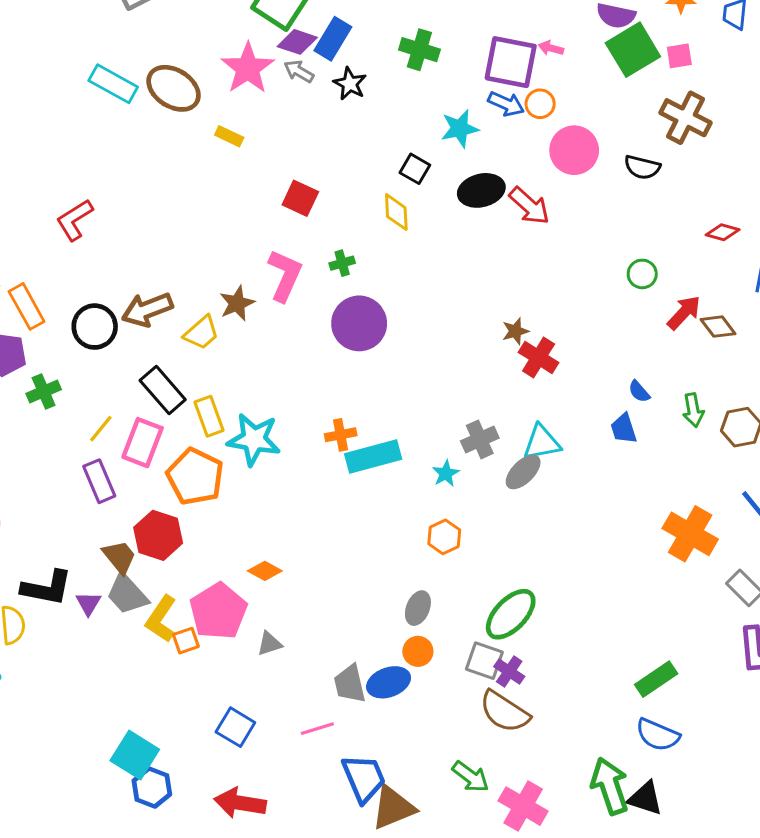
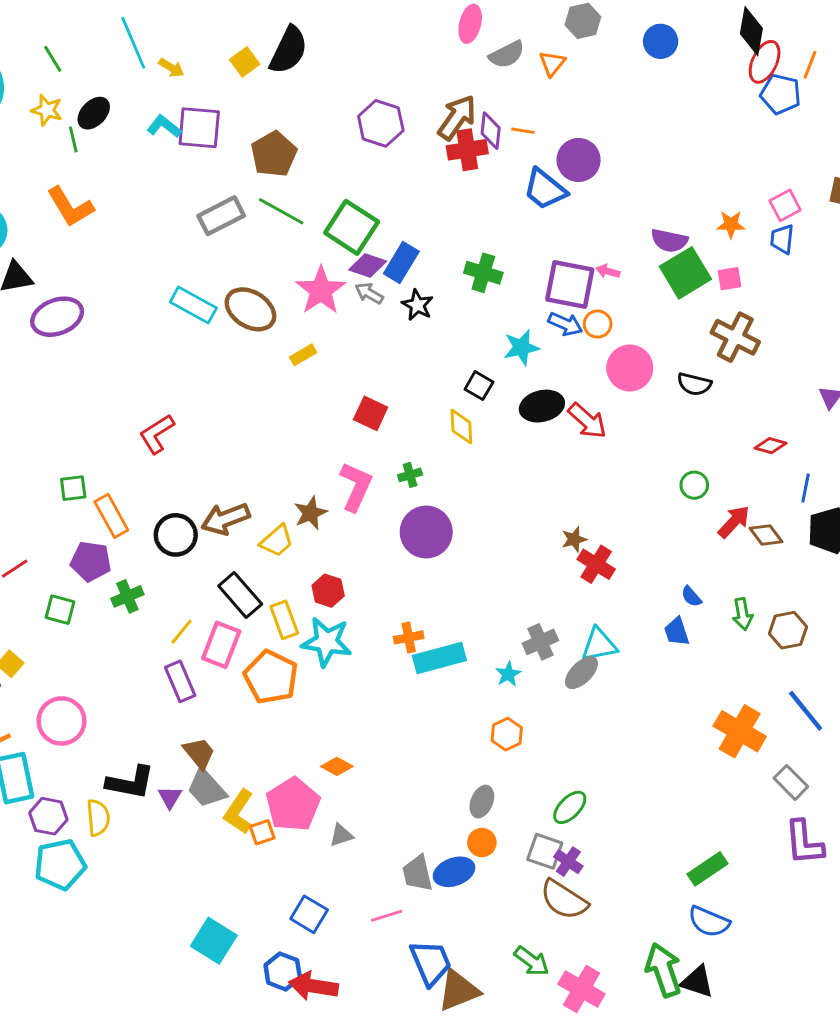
yellow rectangle: (229, 136) -> (303, 355), turned -55
red hexagon: (158, 535) -> (328, 591), moved, size x0.7
green ellipse: (511, 614) -> (570, 807), size x0.7
blue hexagon: (152, 787) -> (283, 971), moved

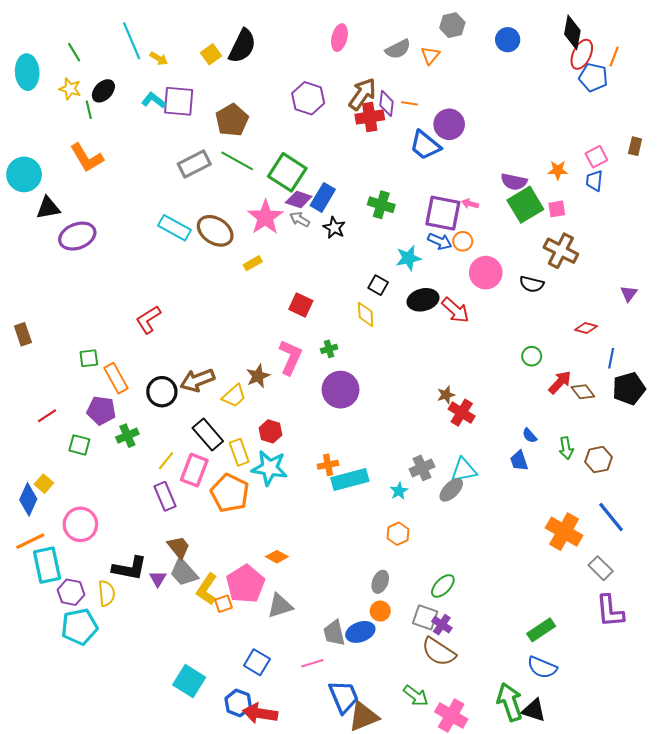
pink ellipse: (470, 24) -> (339, 38), moved
gray triangle: (341, 835) -> (280, 606), size x1.5

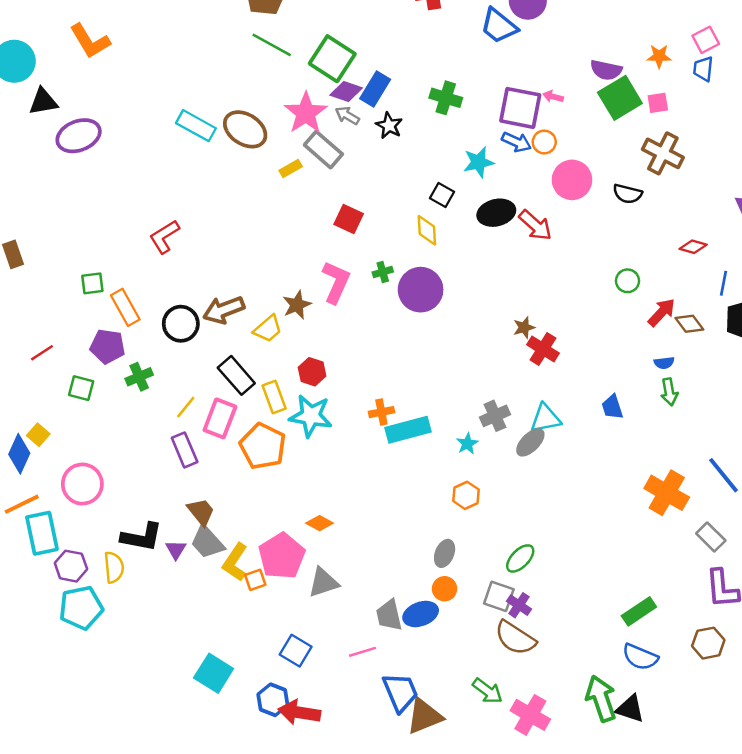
gray rectangle: (194, 164) -> (323, 150), moved, turned 68
purple circle: (341, 390) -> (421, 290), moved
blue semicircle: (530, 436) -> (664, 363), moved, turned -56
brown hexagon: (599, 460) -> (708, 643), moved

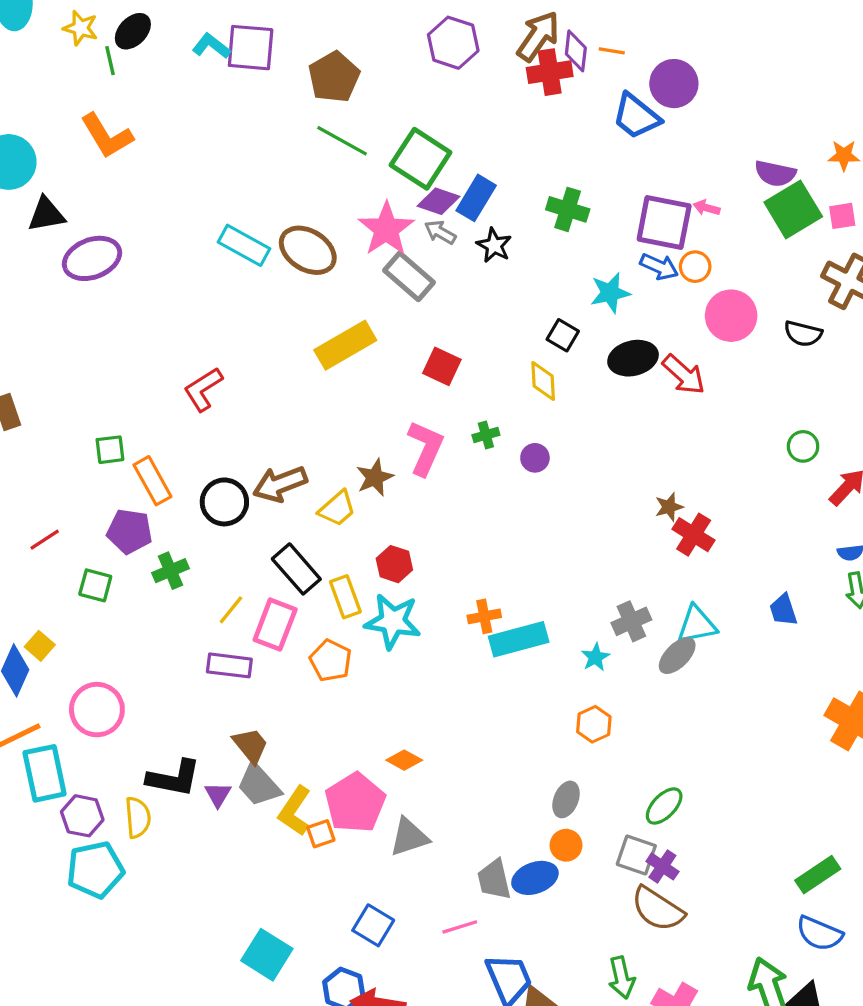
yellow rectangle: (291, 169) -> (345, 345), moved, size x2.0
purple circle: (421, 290) -> (535, 458), size x0.5
orange pentagon: (263, 446) -> (331, 661), size x0.7
purple rectangle: (185, 450) -> (229, 665), turned -60
green arrow: (487, 691) -> (622, 978), turned 40

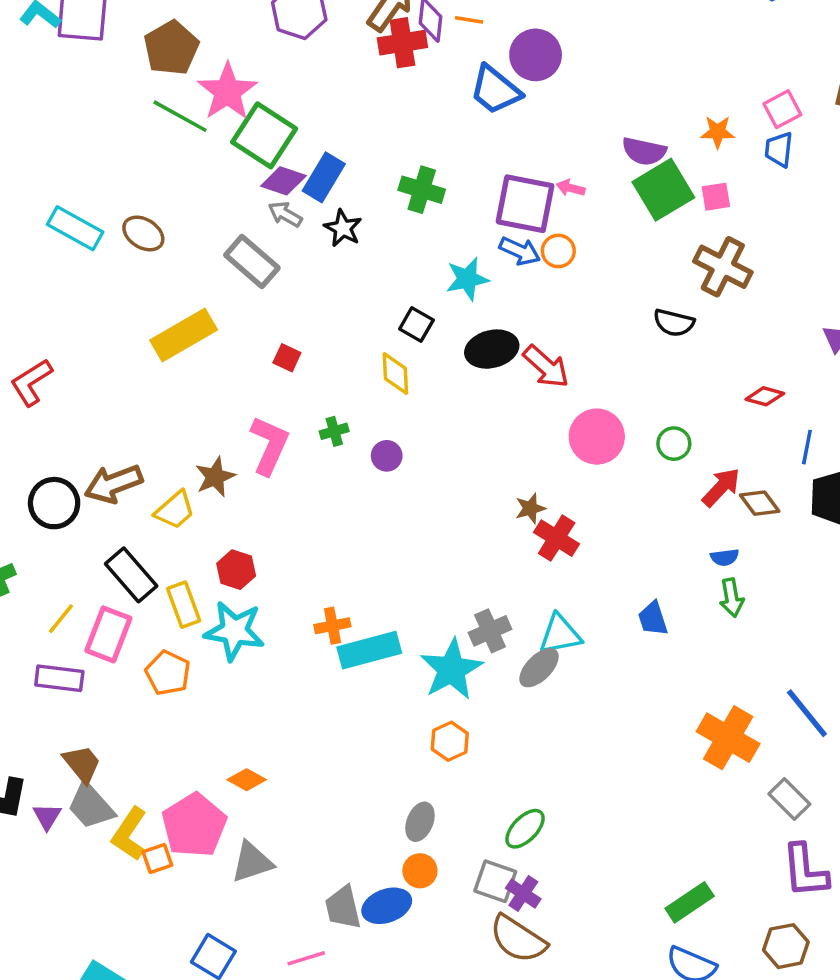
pink star: (386, 229) -> (227, 92), moved
brown ellipse: (308, 250) -> (143, 233), size x0.7
pink circle: (731, 316) -> (597, 437), moved
red square: (442, 366) -> (287, 358), size x0.7
cyan star: (595, 657) -> (451, 669), size x2.0

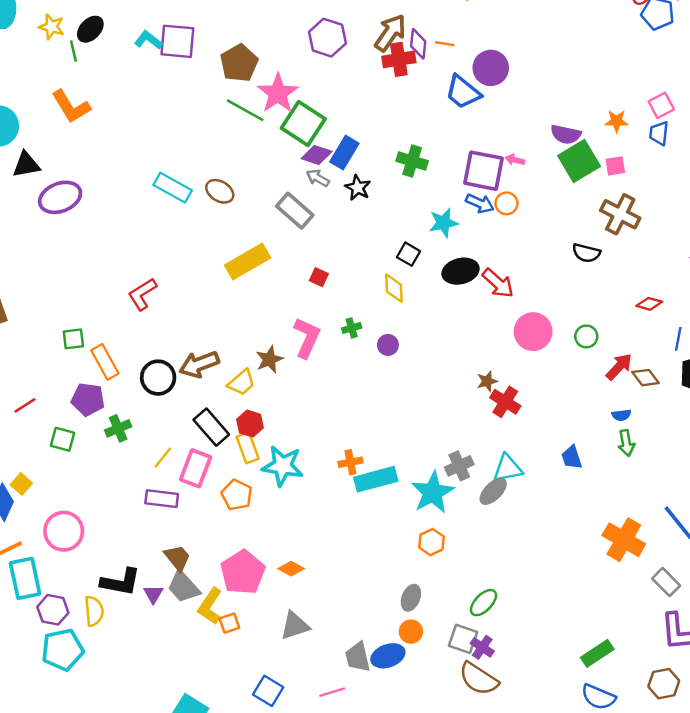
red hexagon: (236, 570) -> (250, 424), moved
pink pentagon: (194, 825) -> (243, 572), moved

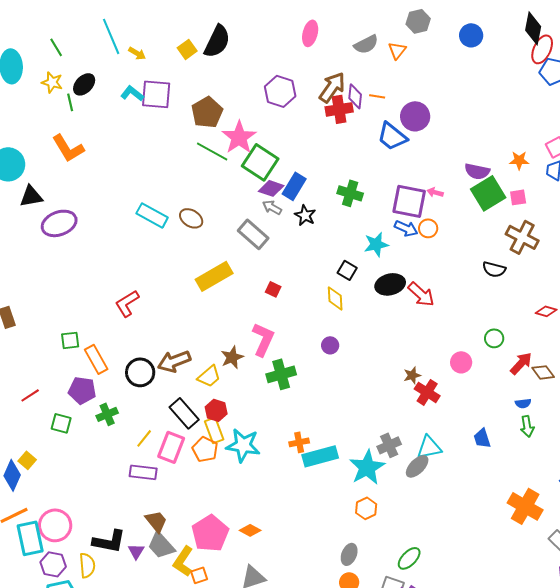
green cross: (352, 328) -> (281, 374), moved, size x1.8
pink circle: (533, 332) -> (461, 362), moved, size x0.7
orange pentagon: (237, 495) -> (205, 449), moved
pink circle: (64, 531) -> (55, 525), moved

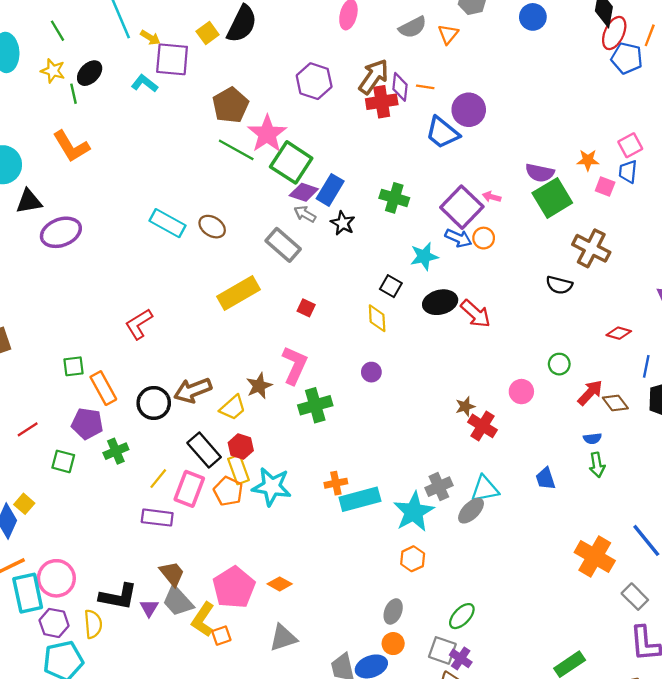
purple square: (156, 94) -> (172, 59), moved
pink square: (518, 197) -> (605, 186), moved, turned 30
purple square: (409, 201) -> (462, 207), turned 33

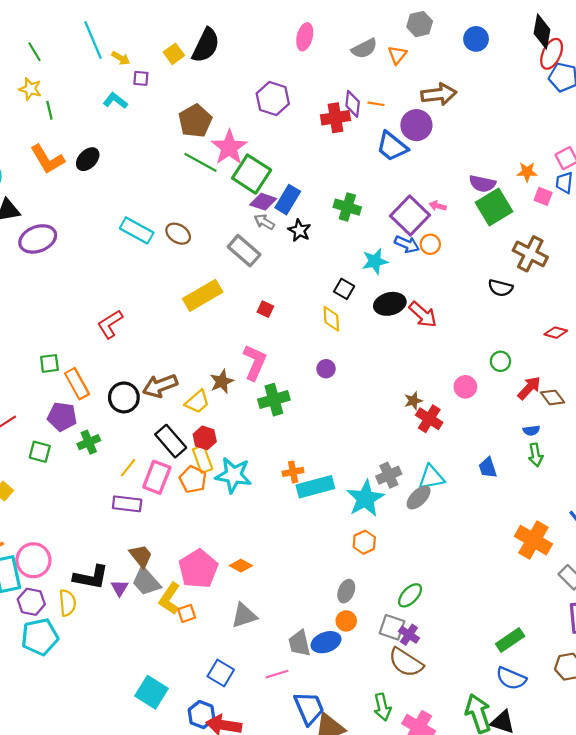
purple square: (172, 59) -> (141, 78), size x0.5
black ellipse: (90, 73) -> (88, 159), moved
brown arrow: (374, 77) -> (439, 94), moved, turned 48

